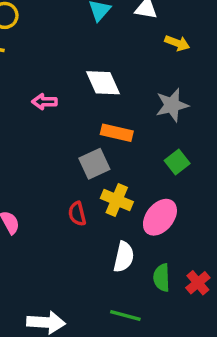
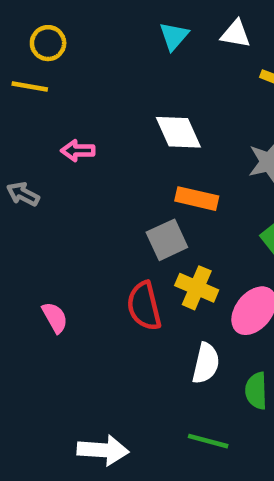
pink arrow: (44, 102) -> (78, 151), moved
red semicircle: (77, 214) -> (144, 306), size x1.5

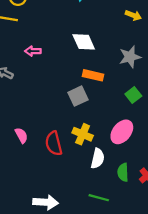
yellow cross: (197, 288) -> (83, 134), moved
red semicircle: (144, 306) -> (54, 143), moved

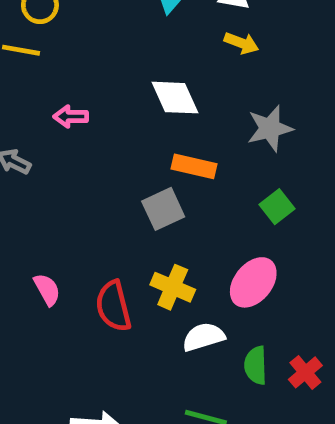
yellow arrow: (133, 15) -> (241, 43), moved
white semicircle: (98, 158) -> (203, 337), turned -120

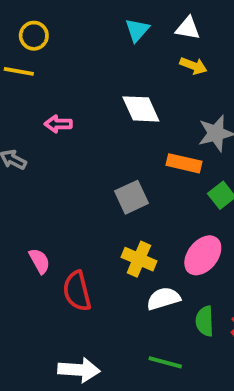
orange rectangle: (194, 166) -> (184, 163), moved
red semicircle: (113, 306) -> (77, 291), moved

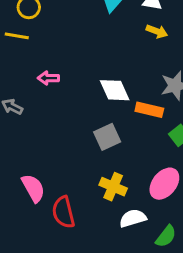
white diamond: (141, 109) -> (115, 90), moved
pink semicircle: (39, 261) -> (33, 188), size x1.4
green semicircle: (205, 321) -> (166, 236), turned -140

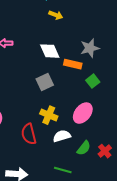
yellow arrow: (157, 31) -> (56, 15), moved
red semicircle: (63, 212) -> (29, 134), moved

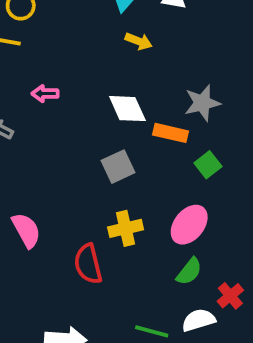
yellow cross: (49, 115) -> (126, 228), turned -36
white semicircle: (62, 136) -> (199, 320), moved
green semicircle: (84, 148) -> (189, 271), moved

